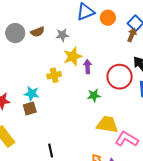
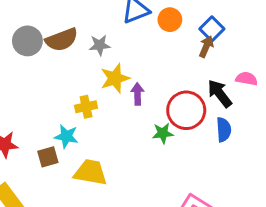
brown semicircle: (38, 32) -> (62, 40), size x1.5
cyan star: (32, 94) -> (66, 136), moved
green star: (94, 96) -> (163, 133), moved
yellow trapezoid: (107, 124) -> (91, 172), moved

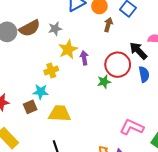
brown arrow: (206, 47) -> (108, 25), moved

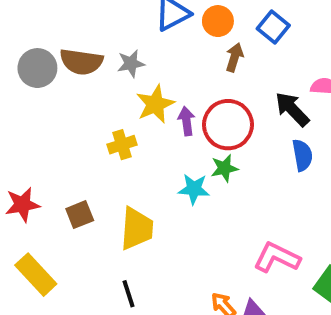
brown semicircle: (30, 28) -> (81, 62), turned 35
red circle: (118, 65) -> (228, 125), moved
cyan star: (41, 92) -> (194, 189), moved
yellow trapezoid: (60, 114) -> (137, 229), turned 90

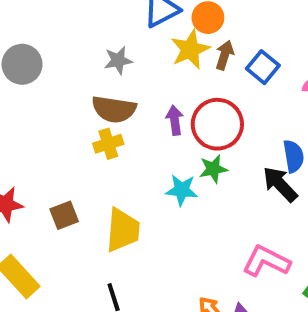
blue square: (273, 27) -> (263, 67), moved
brown semicircle: (81, 62) -> (114, 109), moved
yellow star: (155, 104) -> (190, 49), moved
black arrow: (292, 109) -> (280, 184), moved

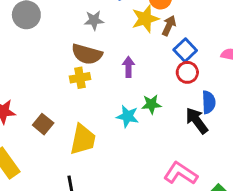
blue square: (263, 67) -> (185, 50), moved
red circle: (217, 124) -> (187, 72), moved, size x0.6
brown square: (64, 215) -> (43, 124), turned -36

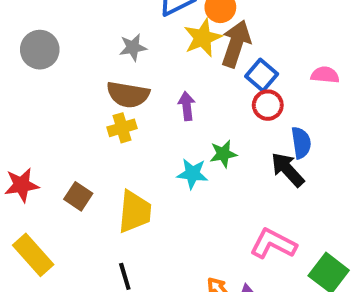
brown arrow: (169, 26) -> (236, 44), size x1.6

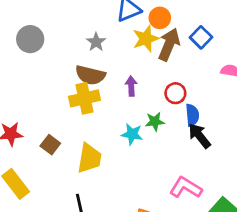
gray star: (133, 47) -> (96, 42), turned -30
blue square: (262, 75) -> (201, 37), moved
red circle: (268, 105) -> (175, 93), moved
yellow cross: (122, 128) -> (85, 98), size x1.5
blue semicircle: (301, 143) -> (192, 115), moved

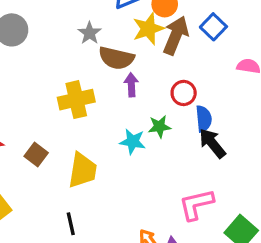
brown semicircle: (90, 75) -> (116, 58), moved
pink L-shape: (186, 188) -> (196, 204), turned -44

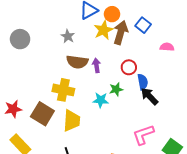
brown semicircle: (116, 58) -> (77, 62), moved
yellow cross: (76, 100) -> (63, 90), moved, turned 30
brown square: (36, 154) -> (42, 114), size x1.6

